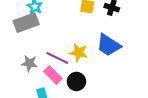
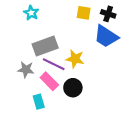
gray rectangle: (26, 23) -> (45, 46), moved
blue trapezoid: (109, 45) -> (106, 36), moved

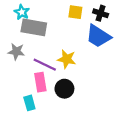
gray rectangle: (45, 46) -> (34, 27), moved, turned 30
gray star: (26, 70) -> (16, 52), moved
pink rectangle: (49, 81) -> (40, 82), turned 36

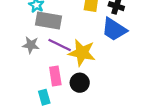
yellow star: (67, 59) -> (82, 53), size x1.4
purple line: (45, 65) -> (60, 45), moved

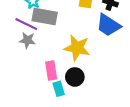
purple line: (60, 45) -> (26, 24), moved
cyan rectangle: (44, 97) -> (59, 89), moved

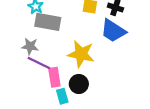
purple line: (26, 24) -> (39, 63), moved

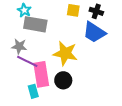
pink rectangle: (54, 77) -> (41, 74), size x1.4
cyan rectangle: (62, 96) -> (33, 91), moved

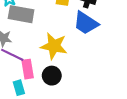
pink rectangle: (41, 74) -> (28, 69), size x0.7

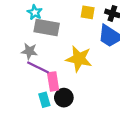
black circle: (52, 76) -> (64, 98), moved

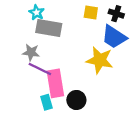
yellow star: (79, 59) -> (100, 60), moved
pink rectangle: (53, 81) -> (55, 83), size x1.4
black circle: (64, 98) -> (76, 100), moved

